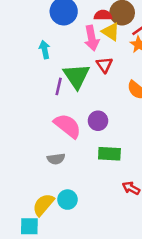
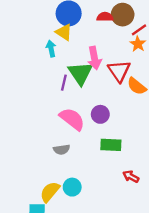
yellow triangle: (111, 32) -> (64, 32), moved
pink arrow: (92, 38) -> (94, 58), moved
red triangle: (104, 65) -> (119, 71), moved, size x1.5

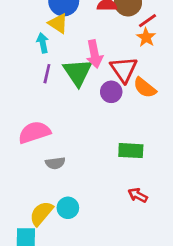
purple line: (64, 83) -> (47, 74), moved
purple circle: (100, 114) -> (111, 92), moved
pink semicircle: (72, 119) -> (34, 132), moved, turned -56
green rectangle: (111, 145) -> (131, 151), moved

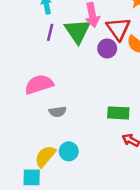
green rectangle: (131, 151) -> (118, 113), moved

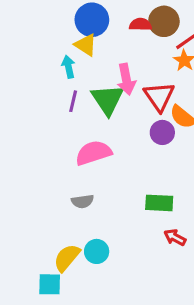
purple circle: (107, 48) -> (162, 132), moved
pink semicircle: (39, 84) -> (93, 153), moved

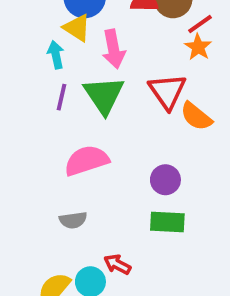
pink arrow: (126, 79) -> (113, 49), moved
purple circle: (162, 132) -> (165, 180), moved
red arrow: (175, 237) -> (117, 264), moved

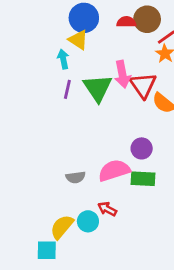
pink arrow: (113, 49) -> (122, 74), moved
pink semicircle: (87, 161) -> (114, 170), moved

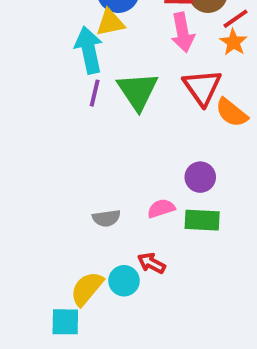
yellow triangle: (78, 40) -> (110, 23), turned -45
cyan arrow: (63, 59) -> (89, 50), size x1.6
pink arrow: (122, 74) -> (183, 32), moved
pink semicircle: (114, 170) -> (161, 208), size x0.6

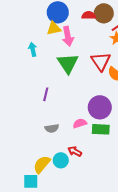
pink arrow: (183, 32) -> (68, 36), moved
cyan arrow: (89, 50) -> (33, 49), moved, size x0.6
purple line: (95, 93) -> (46, 94), moved
purple circle: (200, 177) -> (100, 107), size x1.5

